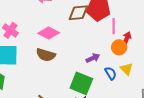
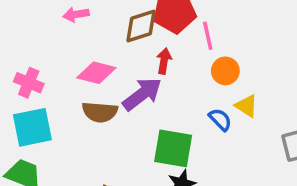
red arrow: (127, 39) -> (164, 61), moved
purple arrow: (93, 58) -> (142, 94), moved, size x1.6

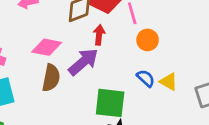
yellow triangle: (247, 106) -> (169, 82), moved
brown semicircle: (100, 112) -> (51, 78), turned -80

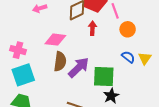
purple arrow: (83, 62) -> (79, 68), moved
yellow triangle: (169, 82) -> (145, 58), turned 40

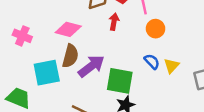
cyan square: (23, 75) -> (47, 73), moved

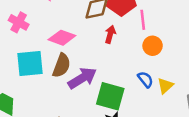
pink cross: (22, 36) -> (19, 22), moved
cyan square: (47, 73) -> (30, 64), moved

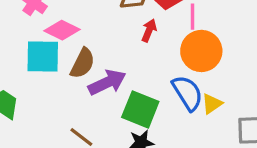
pink diamond: (62, 38) -> (62, 30), moved
orange circle: (153, 46) -> (201, 51), size x1.6
blue semicircle: (145, 79) -> (187, 93), size x1.6

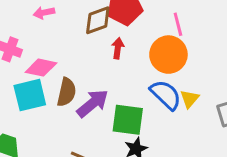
pink line: (192, 17) -> (178, 24), moved

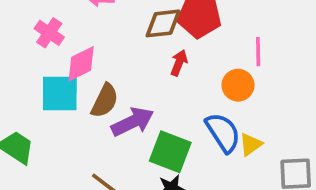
orange circle: (168, 55) -> (238, 85), size x0.7
pink diamond: (41, 68) -> (81, 64), turned -52

